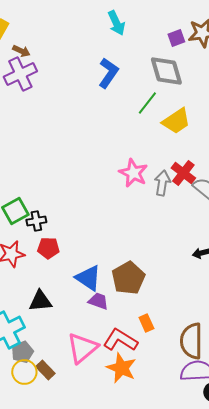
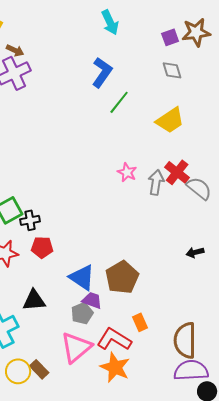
gray diamond: (166, 71) -> (172, 70), moved, size x0.6
green line: (147, 103) -> (119, 102), moved
pink star: (133, 173) -> (127, 172), size x0.7
gray pentagon: (22, 352) -> (82, 313), moved

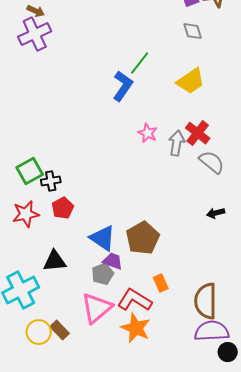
blue L-shape: (102, 72) -> (123, 86), moved
gray semicircle: (199, 188) -> (212, 162), moved
red pentagon: (42, 247) -> (63, 208), turned -30

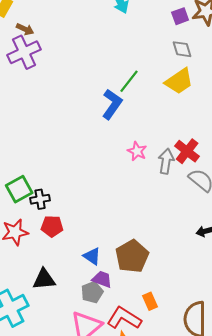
yellow trapezoid: (191, 81) -> (179, 81), moved
red pentagon: (63, 208) -> (52, 226), turned 30
blue triangle: (103, 238) -> (92, 256), size x0.7

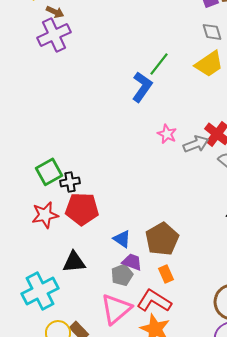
gray arrow: (166, 161) -> (196, 144), turned 60
red pentagon: (52, 226) -> (82, 209), size x1.5
orange rectangle: (150, 301) -> (166, 274), moved

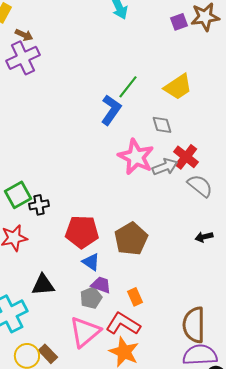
gray diamond: (212, 32) -> (162, 125), moved
pink star: (167, 134) -> (136, 157), size x1.8
red pentagon: (82, 209) -> (82, 232), moved
brown pentagon: (162, 239) -> (131, 239), moved

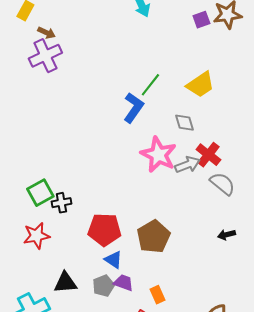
gray pentagon: (91, 298) -> (103, 286), moved

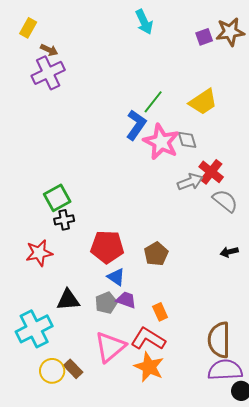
pink star: (158, 155) -> (161, 142), moved
green square: (40, 193) -> (57, 198), moved
brown pentagon: (153, 237) -> (156, 254), size x0.7

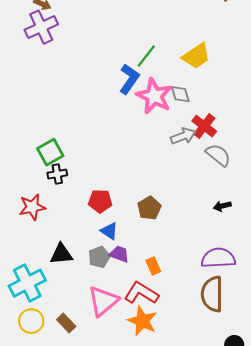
red pentagon: (107, 247) -> (100, 201), size x0.7
purple semicircle: (225, 370) -> (218, 258), moved
yellow circle: (52, 371) -> (31, 321), moved

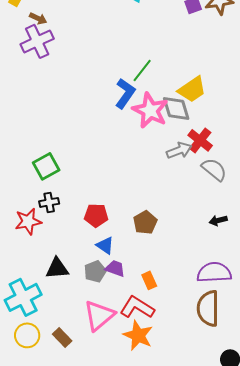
yellow trapezoid: (196, 56) -> (192, 89), moved
gray diamond: (180, 94) -> (176, 108), size x1.4
black cross: (57, 174) -> (49, 202), moved

